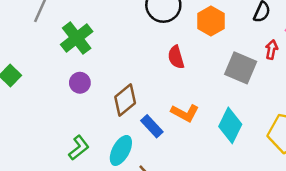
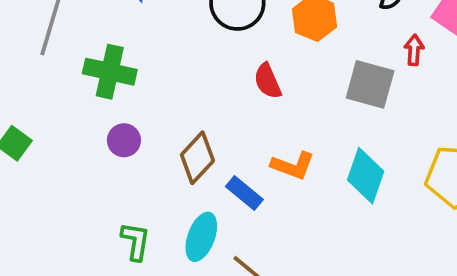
green cross: (77, 38) -> (110, 72), turned -32
green L-shape: (79, 148) -> (136, 241), turned -35

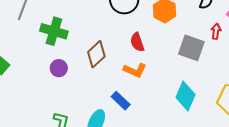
brown diamond: (197, 158) -> (96, 54), moved
orange L-shape: (293, 166) -> (135, 70), moved

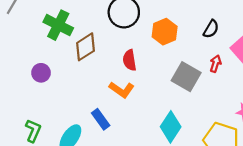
green cross: (54, 31) -> (58, 25), moved
brown diamond: (96, 54) -> (86, 47), moved

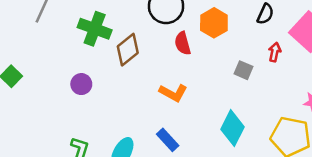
red semicircle: (130, 60) -> (183, 43), moved
gray square: (186, 77) -> (244, 70), size x0.6
blue rectangle: (101, 119) -> (168, 140), moved

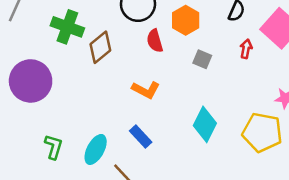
gray square: (244, 70) -> (202, 59), moved
purple circle: (81, 84) -> (31, 81), moved, size x2.0

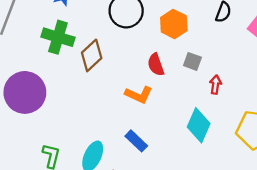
red semicircle: (155, 41) -> (156, 65), moved
red arrow: (246, 49) -> (215, 85), moved

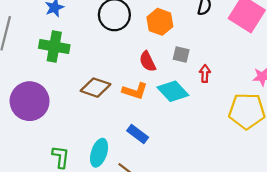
brown diamond: (92, 55) -> (96, 88), moved, turned 68
cyan diamond: (199, 125) -> (173, 91), moved, turned -60

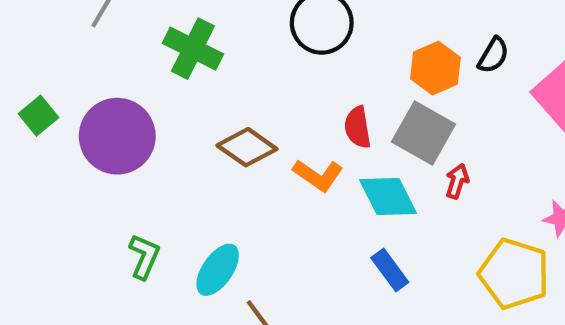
orange hexagon: (160, 22) -> (435, 68), moved
gray square: (181, 55) -> (423, 133), size x1.8
blue rectangle: (138, 134) -> (390, 270), moved

